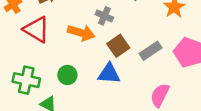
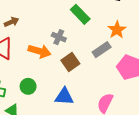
gray rectangle: (151, 51) -> (102, 50), moved
blue triangle: (109, 74) -> (64, 97), moved

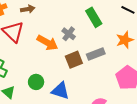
gray rectangle: (102, 50) -> (96, 54), moved
green circle: (28, 86) -> (36, 82), moved

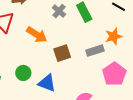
gray cross: (69, 34) -> (59, 11), moved
gray rectangle: (96, 54) -> (95, 51), moved

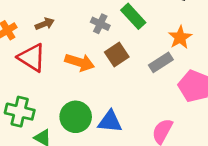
brown square: (62, 53) -> (117, 55), moved
green circle: (23, 73) -> (76, 117), size x1.5

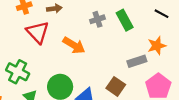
gray cross: (100, 24) -> (97, 19), turned 32
brown square: (117, 55) -> (116, 86), moved, turned -36

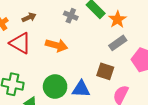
gray cross: (97, 19) -> (71, 16), turned -32
orange star: (157, 46) -> (117, 19), moved

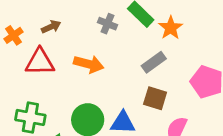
red triangle: (20, 43) -> (40, 62), turned -30
gray rectangle: (118, 43) -> (154, 62), moved

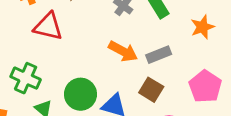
orange star: (171, 28) -> (202, 27), moved
orange arrow: (89, 64) -> (123, 51), moved

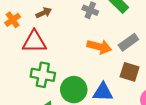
green cross: (26, 78) -> (43, 75), moved

